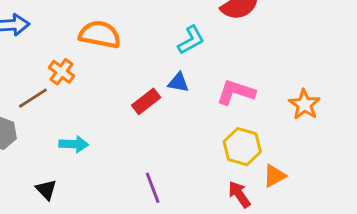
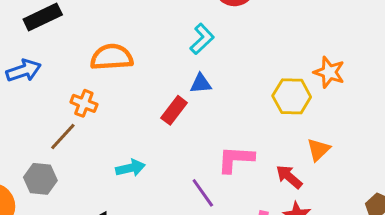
pink L-shape: (236, 92) -> (236, 159), moved
cyan arrow: (74, 144) -> (130, 168), moved
yellow hexagon: (242, 147) -> (292, 96), moved

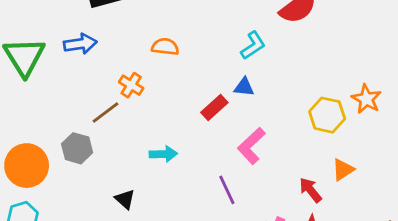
orange semicircle: (112, 57) -> (165, 47), size x0.7
pink L-shape: (236, 159) -> (251, 146), moved, turned -57

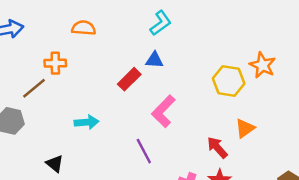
orange cross: (131, 85) -> (55, 63), turned -30

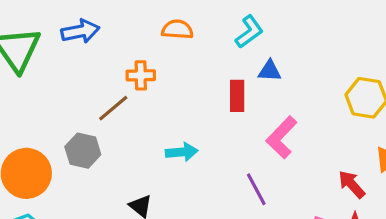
cyan L-shape: (161, 23) -> (249, 32), moved
red rectangle: (129, 79) -> (237, 96), turned -45

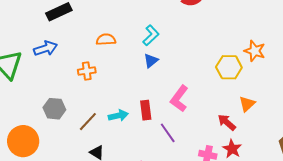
blue triangle: (270, 71) -> (151, 61), moved, turned -35
red rectangle: (237, 96) -> (146, 110), moved
brown line: (113, 108) -> (88, 122), moved
gray hexagon: (83, 151) -> (54, 109), moved

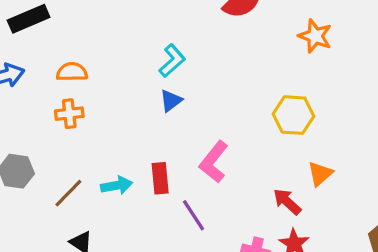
orange semicircle: (106, 40) -> (72, 72), moved
orange star: (255, 51) -> (315, 36), moved

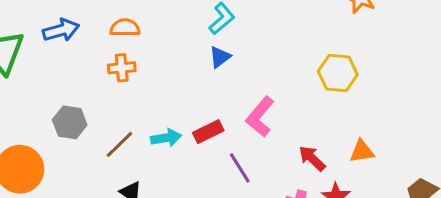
orange triangle: (320, 174) -> (362, 151), moved, turned 32
red rectangle: (160, 178) -> (208, 132), turned 68
red arrow: (287, 202) -> (312, 158), moved

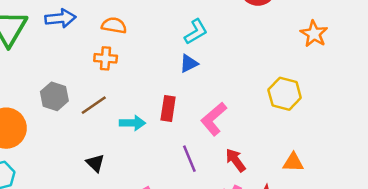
red rectangle: (208, 132) -> (168, 108), moved, turned -65
brown line: (119, 144) -> (94, 105), moved
red arrow: (312, 158) -> (236, 160), moved

